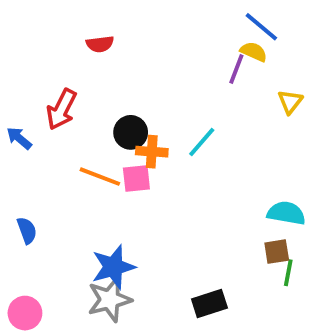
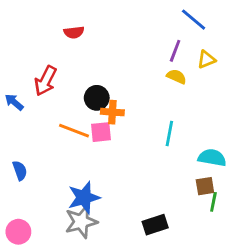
yellow semicircle: (254, 52) -> (176, 77), moved
yellow triangle: (290, 102) -> (206, 59), moved, turned 30
cyan line: (202, 142) -> (169, 133), moved, turned -30

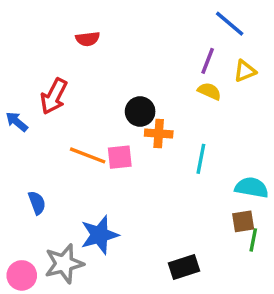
black circle: (97, 98) -> (140, 112), moved
orange cross: (112, 112) -> (159, 133), moved
blue semicircle: (20, 170) -> (37, 203), moved
gray star: (81, 222) -> (64, 264), moved

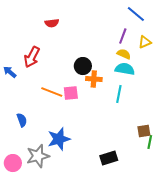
cyan semicircle: (252, 188) -> (125, 69), moved

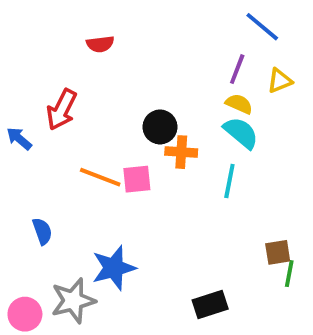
cyan semicircle: (125, 69) -> (241, 133), turned 30

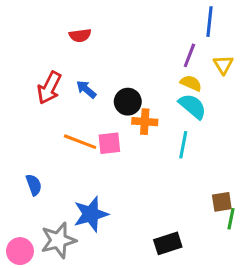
blue line: (262, 27) -> (209, 22), turned 56
yellow triangle: (280, 81) -> (223, 65), turned -40
blue arrow: (19, 139) -> (86, 89), moved

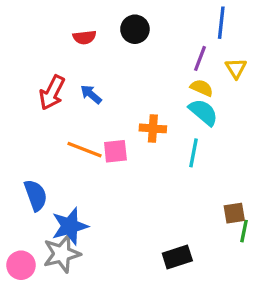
black circle: (128, 102) -> (135, 29), moved
blue semicircle: (34, 185) -> (36, 195), size x1.4
blue star: (91, 214) -> (70, 226), moved

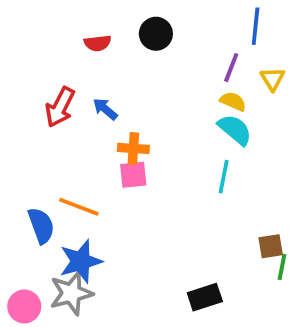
orange cross: (153, 128) -> (133, 148), moved
orange line: (84, 150) -> (79, 207), moved

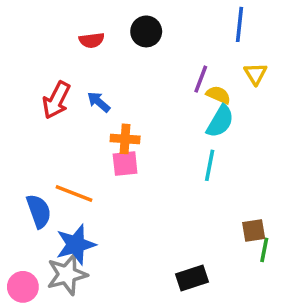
purple line: (231, 68) -> (201, 79), moved
cyan semicircle: (235, 130) -> (220, 121), turned 80

